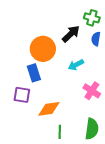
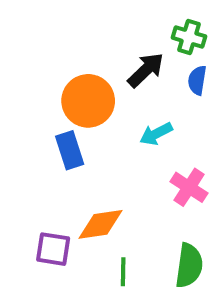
purple square: (22, 95) -> (53, 249), moved

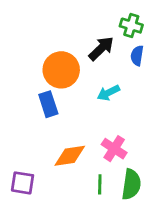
pink cross: (189, 187) -> (114, 149), moved
purple square: (53, 249) -> (23, 183), moved
green line: (123, 272) -> (100, 184), moved

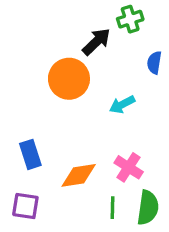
green cross: (131, 26) -> (130, 19), moved, turned -35
black arrow: (101, 48) -> (96, 42), moved
blue rectangle: (48, 104) -> (30, 154), moved

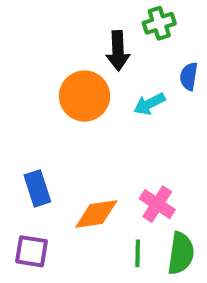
black arrow: (96, 42) -> (118, 51), turned 132
cyan arrow: (122, 104) -> (149, 104), moved

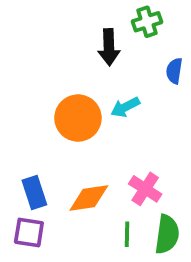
orange circle: (85, 96) -> (78, 118), moved
cyan arrow: (149, 104) -> (125, 107), moved
blue rectangle: (37, 188) -> (34, 193), moved

